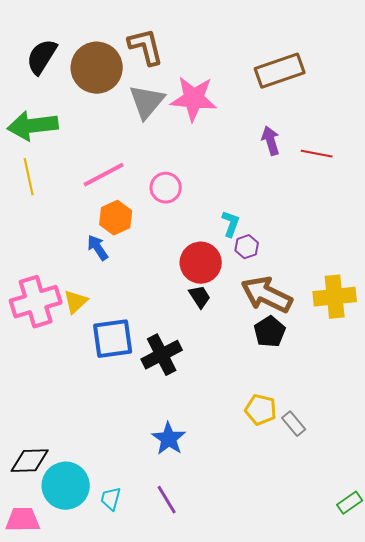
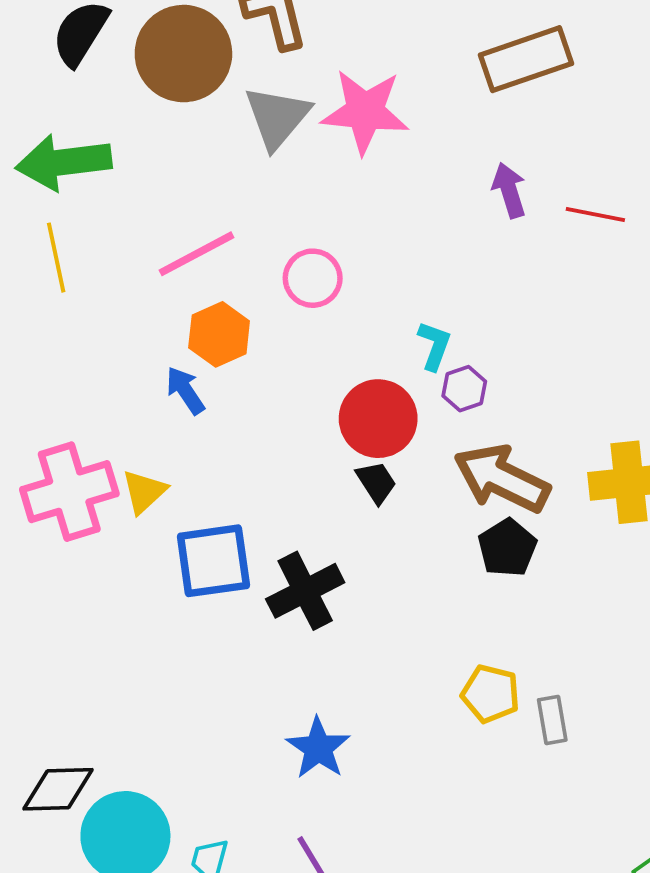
gray rectangle: (294, 424) -> (552, 720), turned 30

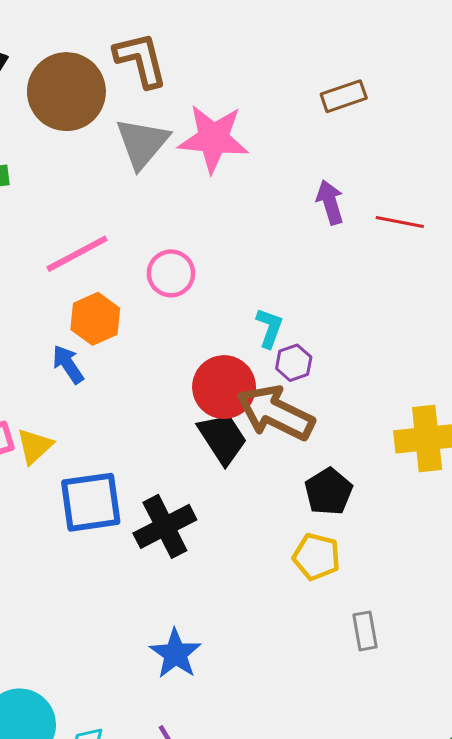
brown rectangle: (526, 59) -> (344, 96), size x0.6
brown arrow: (502, 478) -> (276, 413), moved
black trapezoid: (376, 482) -> (223, 439), size x1.5
yellow pentagon: (490, 694) -> (316, 557), moved

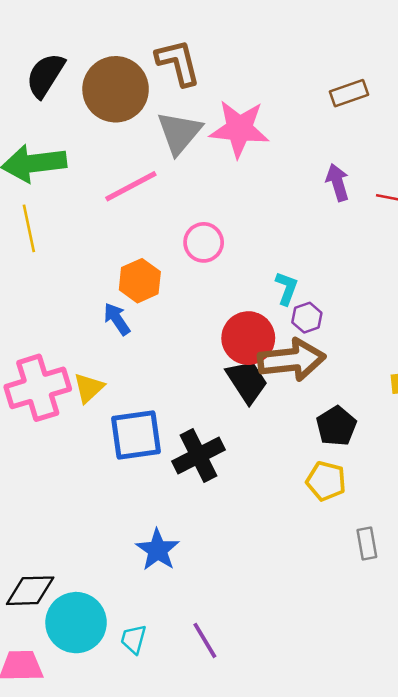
pink line: (77, 254) -> (131, 186), moved
brown arrow: (276, 413) -> (292, 360), turned 148
blue star: (176, 654) -> (158, 550), moved

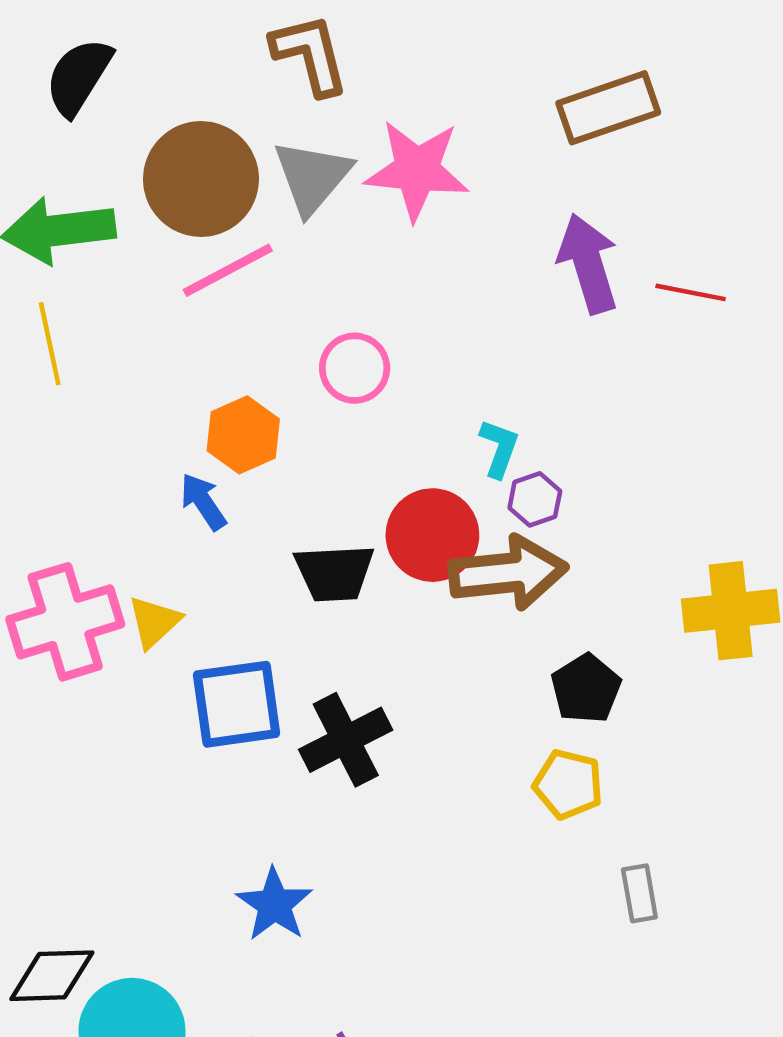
brown circle: (116, 89) -> (201, 179), moved
brown rectangle: (349, 93) -> (608, 108), size x1.5
purple arrow: (338, 182) -> (588, 264), size x1.5
black trapezoid: (247, 381) -> (335, 573), moved, turned 120

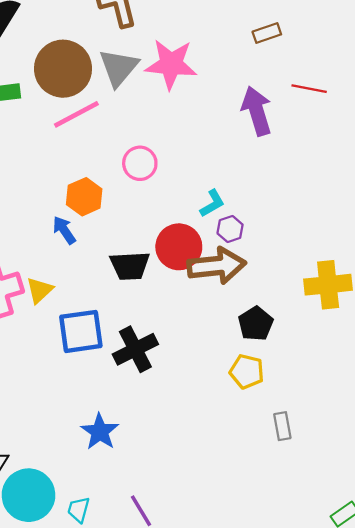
brown rectangle: (608, 108) -> (267, 33), size x0.6
red line: (691, 292) -> (309, 89), moved
cyan L-shape: (499, 448) -> (212, 203), turned 40

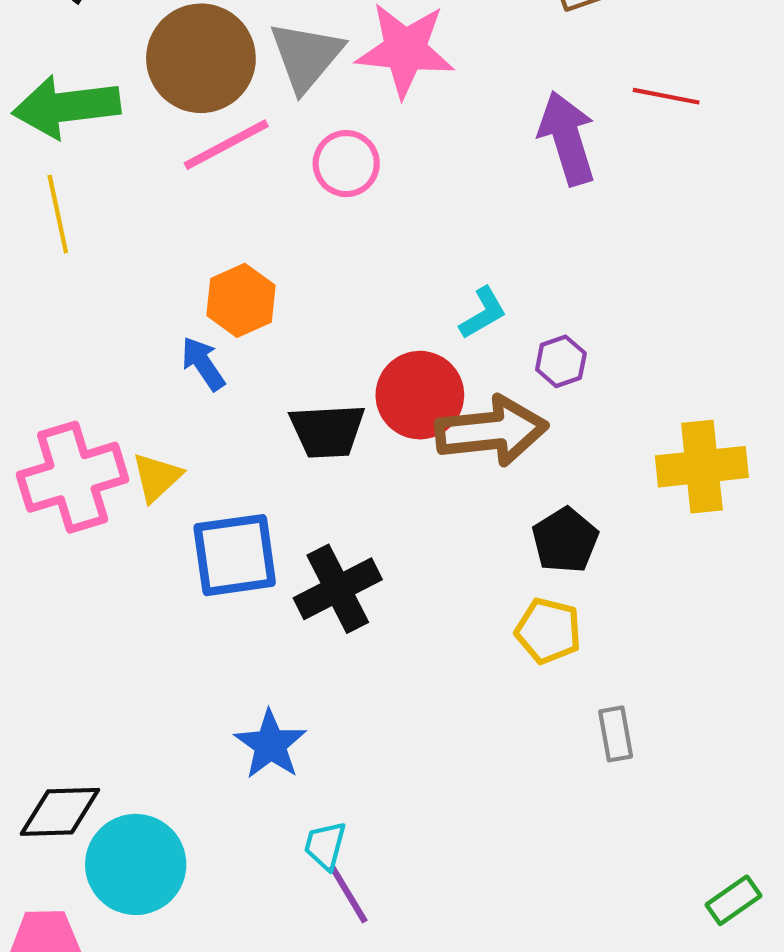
pink circle: (140, 163) -> (346, 164), moved
purple hexagon: (230, 229) -> (561, 361), moved
cyan trapezoid: (79, 510) -> (325, 846), moved

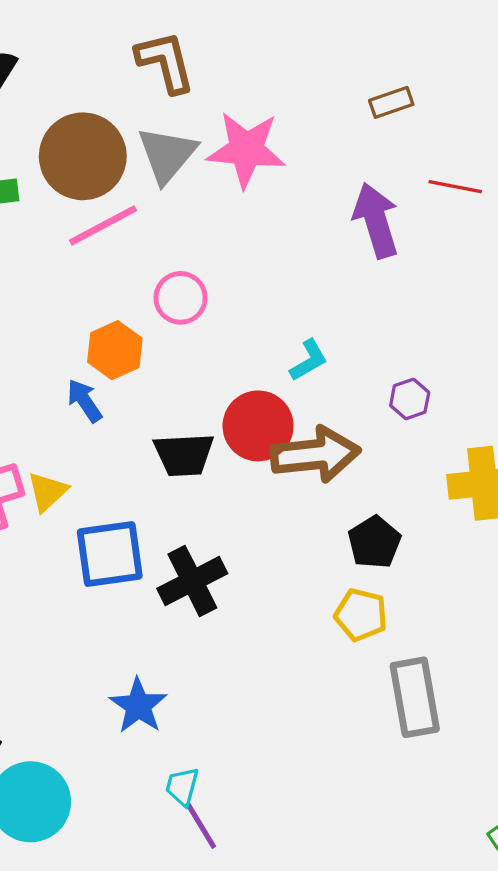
pink circle: (346, 164) -> (181, 298), moved
purple hexagon: (561, 361) -> (410, 399), moved
gray rectangle: (616, 734) -> (415, 697), size x1.8

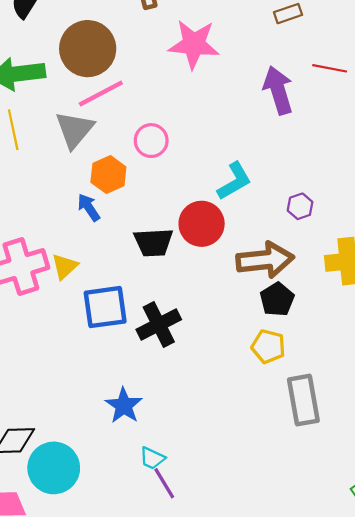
gray triangle: (167, 155) -> (75, 130), moved
cyan L-shape: (309, 360) -> (234, 181), size x1.4
brown arrow: (315, 455) -> (265, 260), moved
cyan trapezoid: (182, 787) -> (152, 458), turned -80

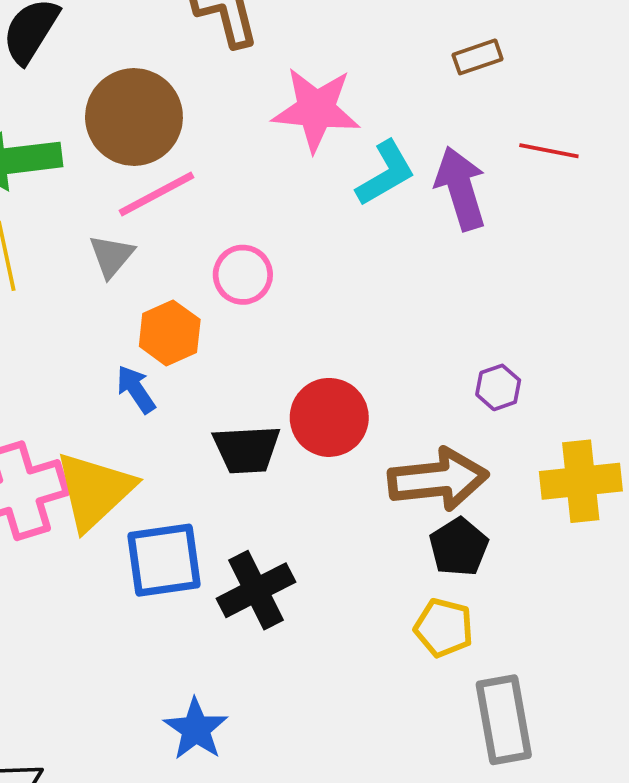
gray triangle: (75, 130) -> (111, 256), size x0.7
cyan L-shape: (234, 181) -> (386, 173), moved
yellow triangle: (65, 266) -> (95, 491), size x1.8

